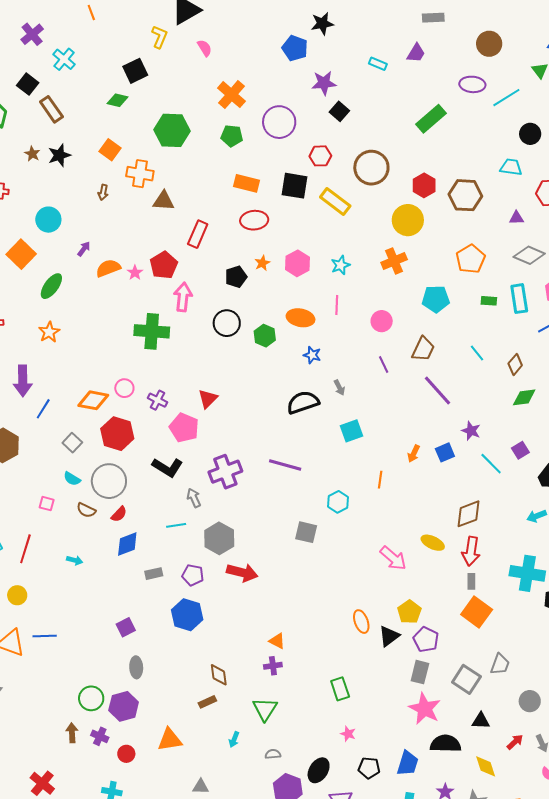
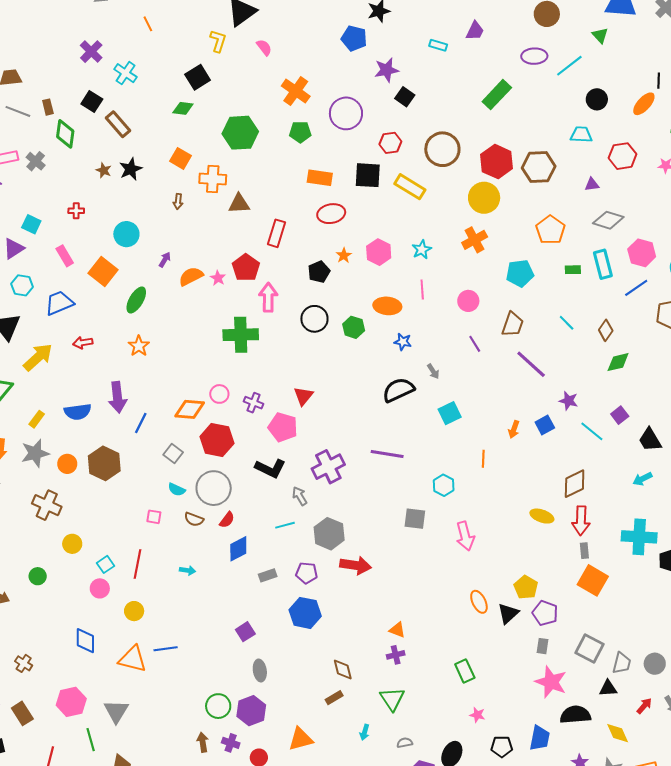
red hexagon: (424, 185) -> (497, 162), size x1.4
pink arrow: (393, 558) -> (465, 536), moved, turned 40
gray trapezoid: (500, 664) -> (622, 663), moved
gray rectangle: (420, 672) -> (543, 646), size x0.7

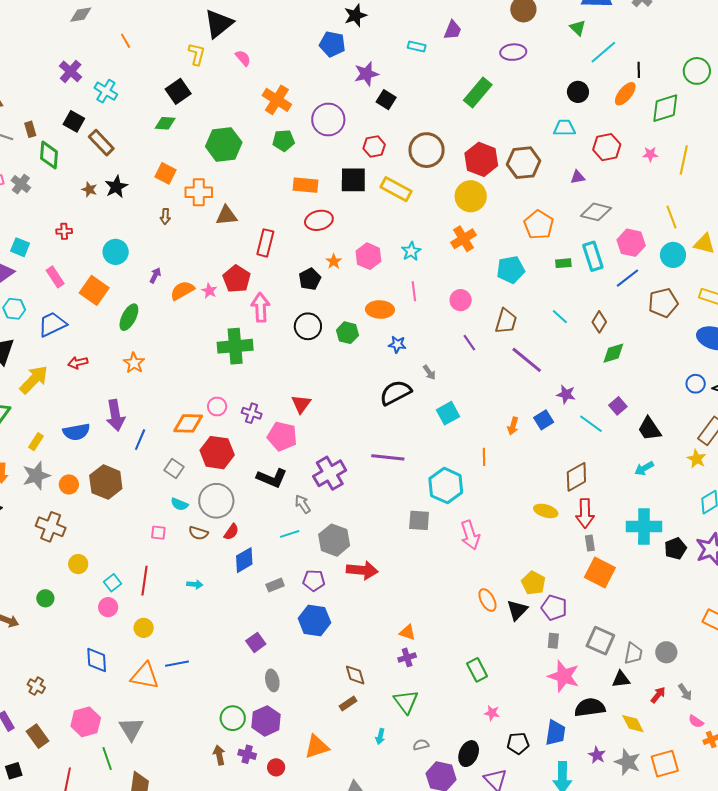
cyan line: (569, 66) -> (603, 52), moved
cyan hexagon: (444, 485) -> (446, 486), size x1.6

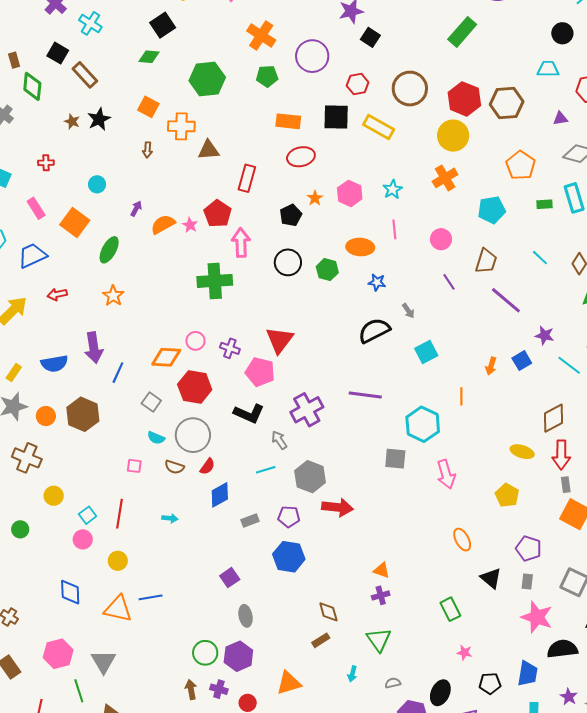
cyan circle: (116, 252) -> (97, 184), size x0.7
red triangle: (301, 404) -> (280, 340), size x1.4
yellow pentagon: (533, 583) -> (507, 495), moved
black triangle: (517, 610) -> (491, 578), moved, turned -35

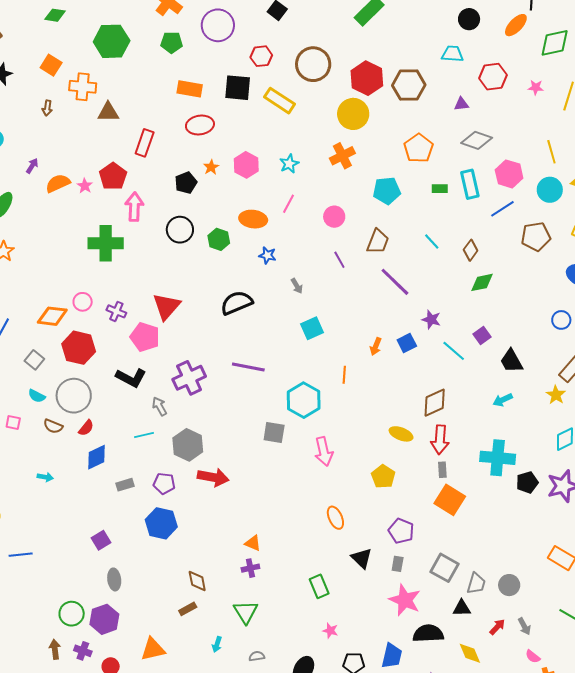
pink line: (394, 229) -> (288, 204), turned 30
black semicircle: (374, 330) -> (237, 303), moved

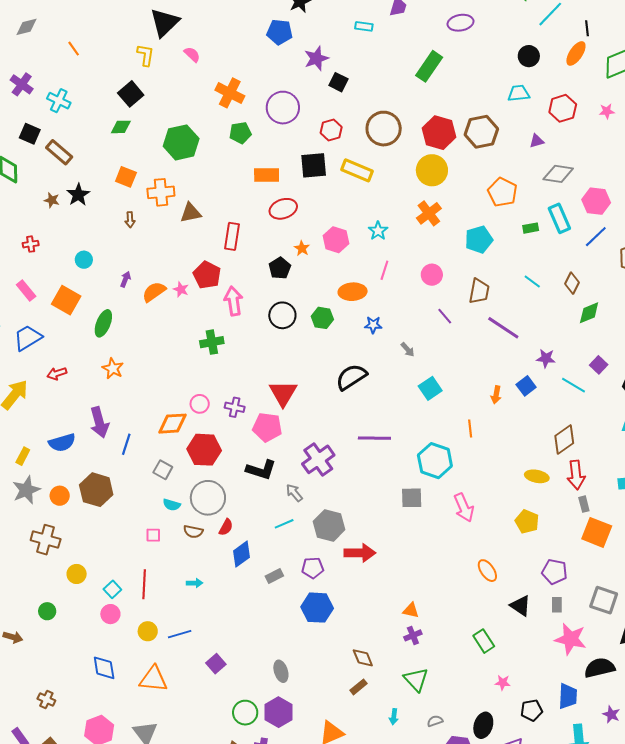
green cross: (106, 243) -> (212, 342), size x0.7
purple square: (101, 540) -> (216, 664), moved
blue line: (21, 555) -> (180, 634), moved

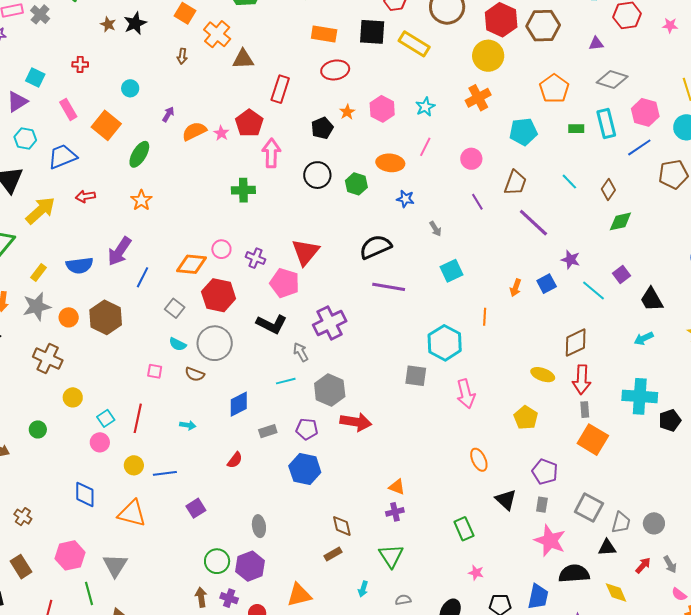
orange cross: (161, 192) -> (217, 34), turned 36
purple arrow: (99, 422) -> (119, 251), turned 40
purple line: (374, 438) -> (389, 287), moved
red semicircle: (226, 527) -> (235, 460), moved

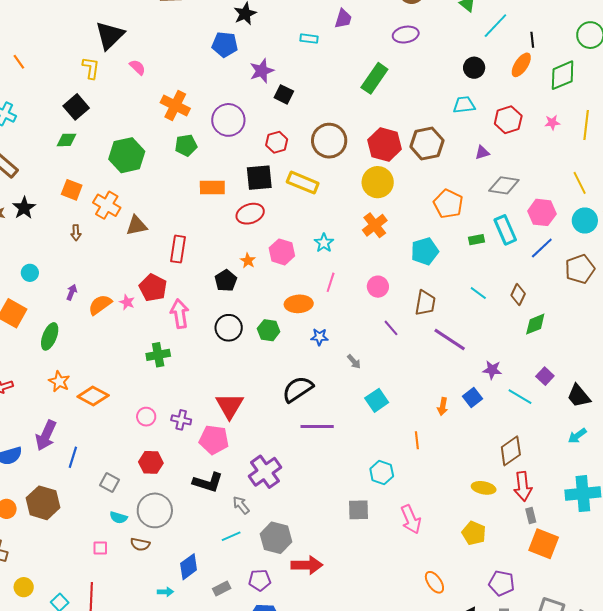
red ellipse: (335, 70) -> (250, 214), moved
orange diamond: (192, 264) -> (93, 396), moved, turned 32
red hexagon: (219, 295) -> (151, 462), size x0.7
cyan hexagon: (445, 343) -> (382, 472), size x0.7
cyan arrow: (188, 425) -> (165, 592), moved

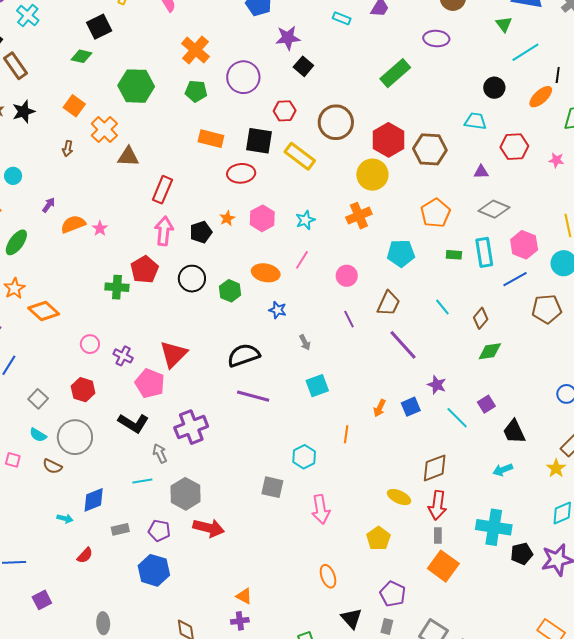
red pentagon: (153, 288) -> (145, 269), moved
pink arrow: (180, 314) -> (164, 231), moved

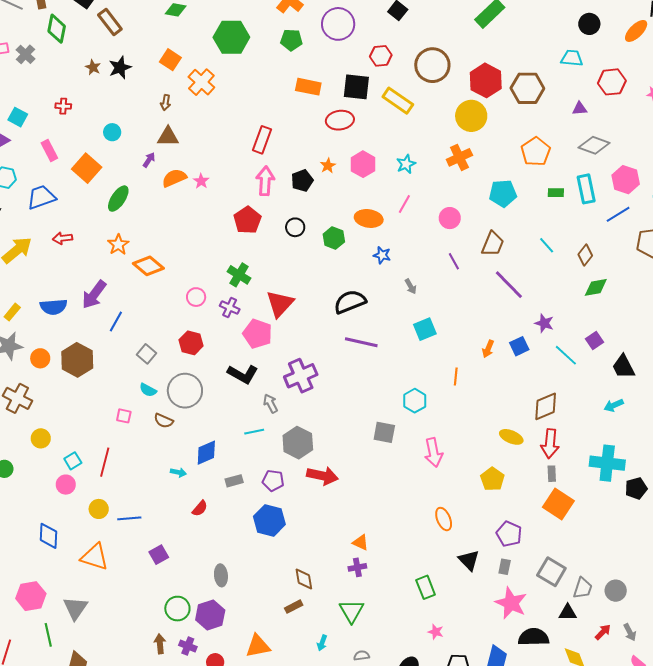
brown triangle: (128, 157) -> (168, 137), moved
black circle: (192, 279) -> (295, 227), size x0.7
green cross: (117, 287) -> (239, 275), moved, turned 30

